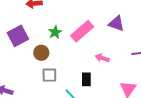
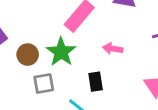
green star: (55, 32) -> (61, 52), moved, size x1.5

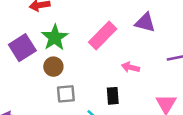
green star: (61, 52) -> (55, 37), moved

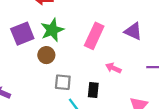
pink rectangle: (103, 36) -> (94, 36), turned -30
gray square: (66, 94) -> (63, 82), moved

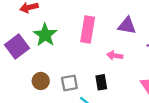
purple triangle: (133, 31) -> (127, 26), moved
brown circle: (46, 55) -> (41, 81), moved

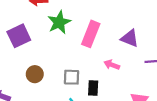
green star: (45, 35) -> (59, 22), moved
gray square: (69, 83) -> (72, 77), moved

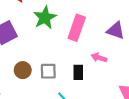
gray square: (72, 77) -> (48, 71), moved
black rectangle: (93, 88) -> (78, 72), moved

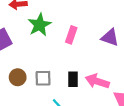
pink rectangle: (77, 28) -> (71, 35), size x0.7
pink arrow: (99, 58) -> (97, 81), moved, size x1.5

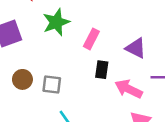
black rectangle: (73, 79) -> (102, 70), moved
pink arrow: (97, 81) -> (129, 89), moved

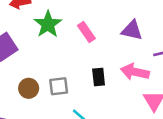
pink rectangle: (91, 39) -> (86, 32), turned -48
black rectangle: (102, 70) -> (99, 77), moved

